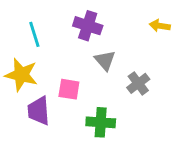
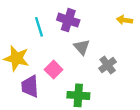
cyan line: (34, 34) -> (39, 27), moved
pink square: (69, 89) -> (54, 70), turned 36

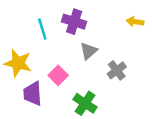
gray triangle: (82, 47) -> (89, 51), turned 30
green cross: (78, 95) -> (85, 103), turned 30

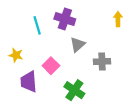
yellow arrow: (135, 22) -> (118, 19), turned 80
yellow star: (18, 63) -> (16, 55), size x0.6
gray cross: (117, 70) -> (102, 61), turned 35

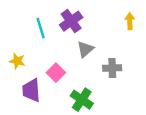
purple cross: (65, 19) -> (71, 21), turned 36

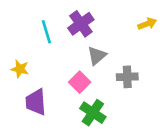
yellow arrow: (130, 21) -> (147, 24), turned 70
pink square: (56, 73) -> (80, 82), moved

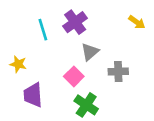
yellow arrow: (147, 24) -> (137, 22), turned 56

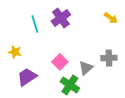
gray triangle: (90, 52) -> (86, 68), moved
gray cross: (118, 72) -> (109, 58), moved
purple trapezoid: (33, 95) -> (27, 77), turned 60

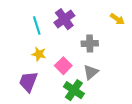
yellow star: (15, 52) -> (39, 54), moved
gray cross: (109, 58) -> (90, 43), moved
purple trapezoid: (27, 77) -> (28, 82), turned -35

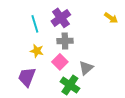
gray cross: (90, 43) -> (65, 41), moved

